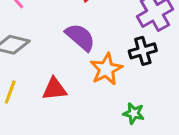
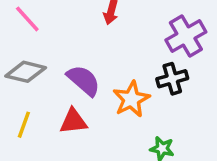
purple semicircle: (80, 37) -> (84, 80), moved

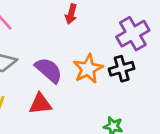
orange star: (131, 99) -> (88, 69), moved

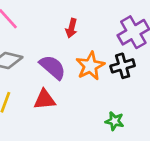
red arrow: (71, 14) -> (71, 28), moved

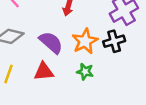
green star: (115, 121) -> (85, 72), moved

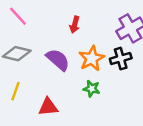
red triangle: (44, 72) -> (48, 107), moved

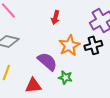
purple semicircle: (58, 60) -> (47, 61), moved
green star: (92, 89) -> (65, 77), moved

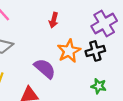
green star: (65, 77) -> (99, 86), moved

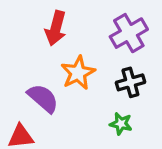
red arrow: (54, 20) -> (56, 28), size x1.5
black cross: (95, 51) -> (130, 82), moved

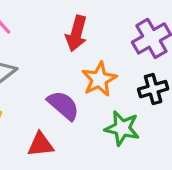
green star: (121, 124) -> (122, 128), moved, size x1.5

